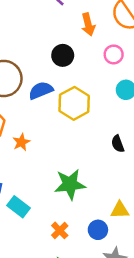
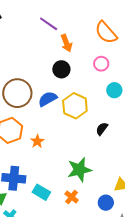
orange arrow: (88, 24) -> (66, 43), moved
black semicircle: (118, 144) -> (102, 129), moved, turned 64
orange cross: (60, 230) -> (72, 197), moved

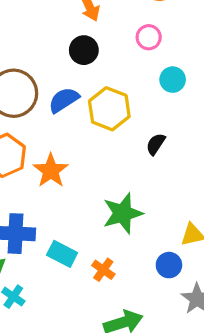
orange star: (37, 141) -> (51, 171), size x1.5
orange cross: (72, 197) -> (103, 270), moved

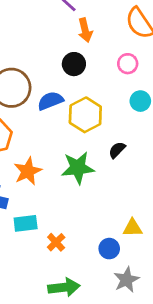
orange star: (51, 171) -> (28, 171), moved
green star: (123, 213) -> (78, 168), moved
cyan rectangle: (62, 254) -> (26, 223), turned -45

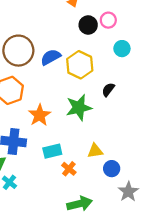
black circle: (74, 64) -> (88, 25), moved
cyan rectangle: (26, 223) -> (52, 151), moved
yellow triangle: (133, 228) -> (95, 151), moved

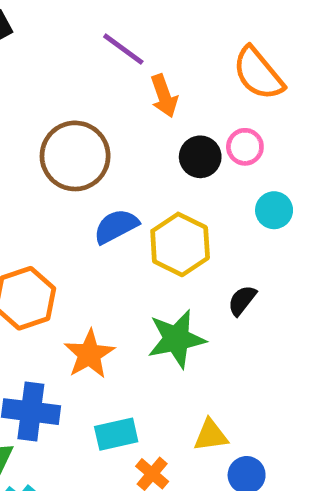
brown circle: (18, 51) -> (75, 156), moved

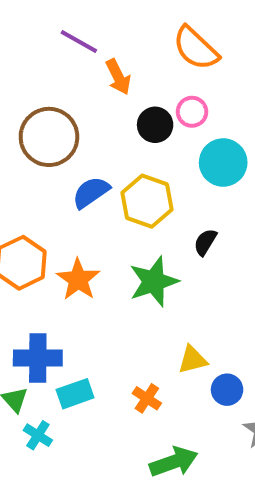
cyan circle: (274, 210) -> (223, 163), size x1.5
orange star: (89, 354) -> (78, 279), moved
cyan rectangle: (116, 434) -> (75, 394), moved

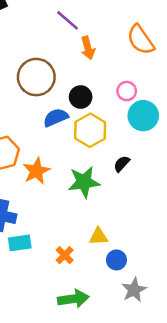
pink circle: (192, 112) -> (127, 91), moved
black circle: (155, 125) -> (81, 97), moved

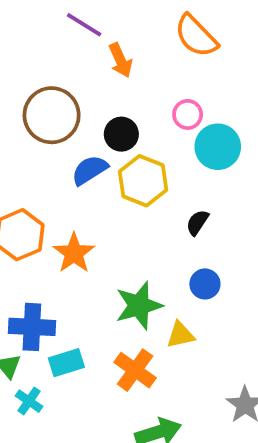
green star: (84, 182) -> (139, 306), moved
orange cross: (65, 255) -> (135, 370), size x1.5
blue circle: (116, 260) -> (205, 284), moved

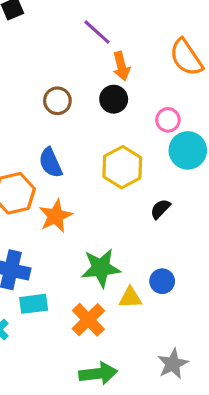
brown circle: (52, 115) -> (57, 101), size x0.6
black circle: (121, 134) -> (114, 99), moved
blue semicircle: (90, 170) -> (51, 163), moved, turned -92
blue circle: (205, 284) -> (162, 281), moved

